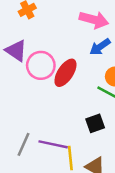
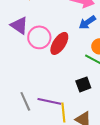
gray line: (24, 144) -> (25, 101), turned -48

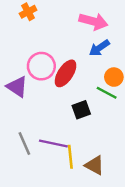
purple triangle: (19, 25) -> (17, 87), moved
black square: (83, 84) -> (81, 110), moved

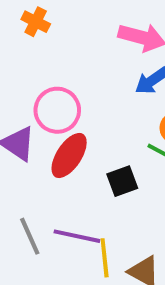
orange cross: (28, 12) -> (36, 22), turned -35
red ellipse: (66, 73) -> (69, 155), moved

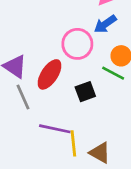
pink circle: (57, 110) -> (77, 44), moved
gray line: (30, 236) -> (23, 97), moved

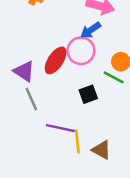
blue arrow: (105, 24) -> (91, 30), moved
red ellipse: (50, 74) -> (56, 60), moved

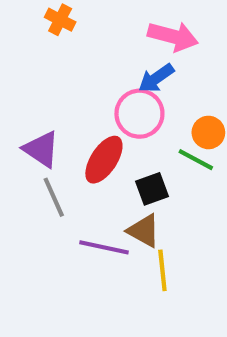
red ellipse: (56, 60) -> (104, 160), moved
yellow line: (77, 141) -> (162, 270), moved
brown triangle: (102, 150) -> (144, 231), moved

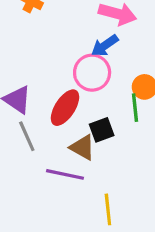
green line: (196, 160) -> (135, 108), turned 56
brown triangle: (144, 231) -> (82, 147), moved
yellow line: (162, 270) -> (108, 209), moved

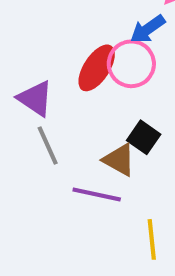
red ellipse: (65, 108) -> (97, 68), moved
black square: (102, 130) -> (144, 137), turned -35

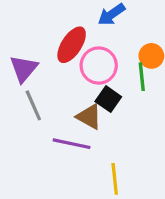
pink circle: (131, 64) -> (99, 66), moved
purple triangle: (35, 99) -> (24, 69), turned 36

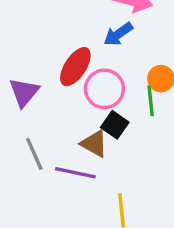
gray line: (33, 105) -> (34, 154), moved

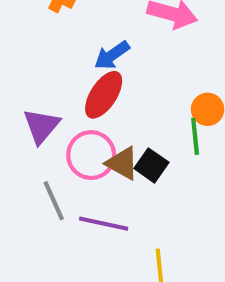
blue arrow: (118, 34) -> (112, 55), moved
pink circle: (104, 89) -> (91, 155), moved
brown triangle: (94, 144) -> (122, 163), moved

